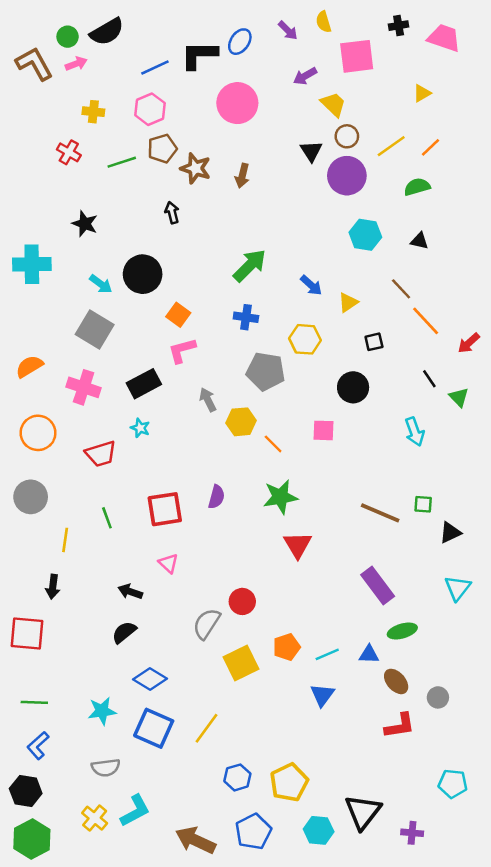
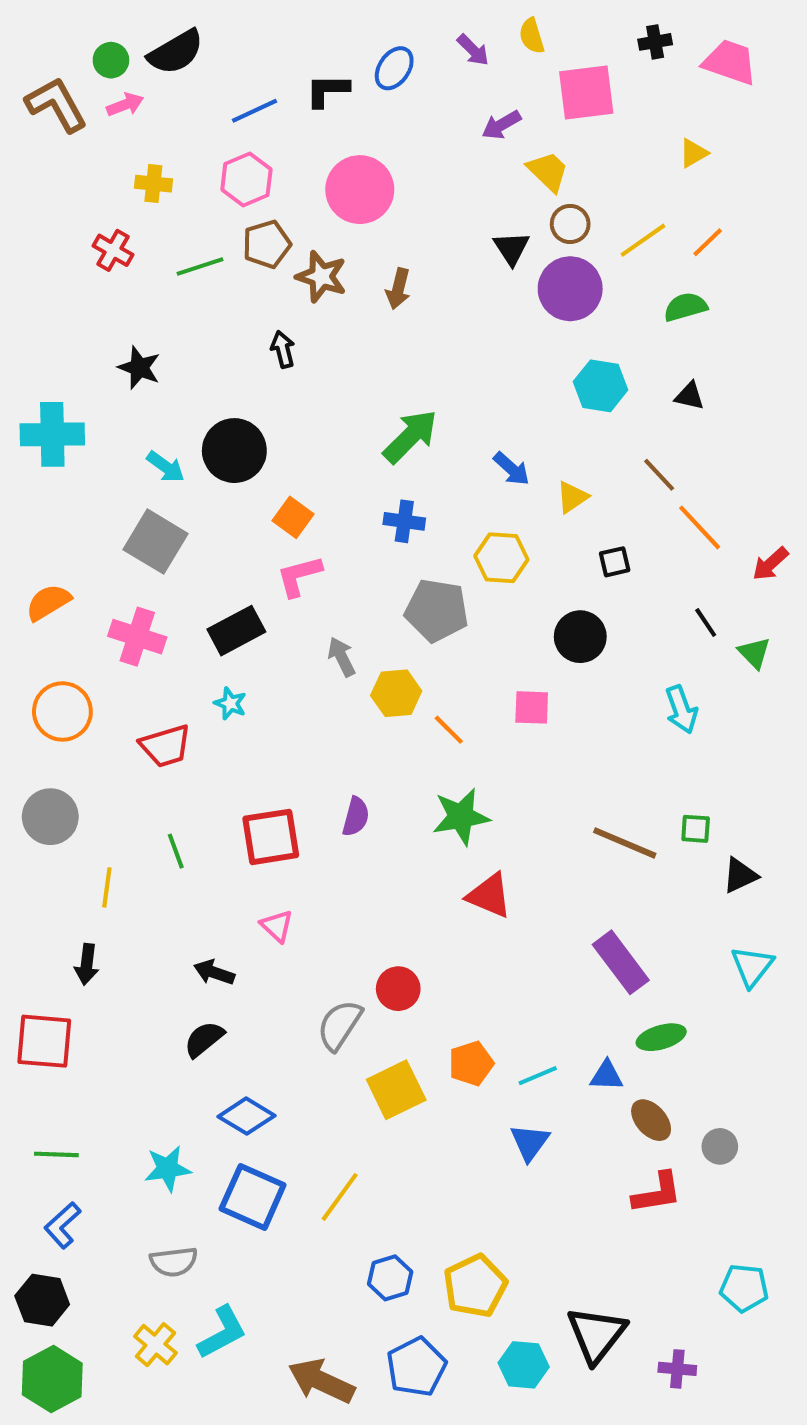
black L-shape: (199, 55) -> (327, 90), size x0.7
pink circle: (237, 103) -> (360, 190), moved
red triangle: (298, 545) -> (489, 896), turned -36

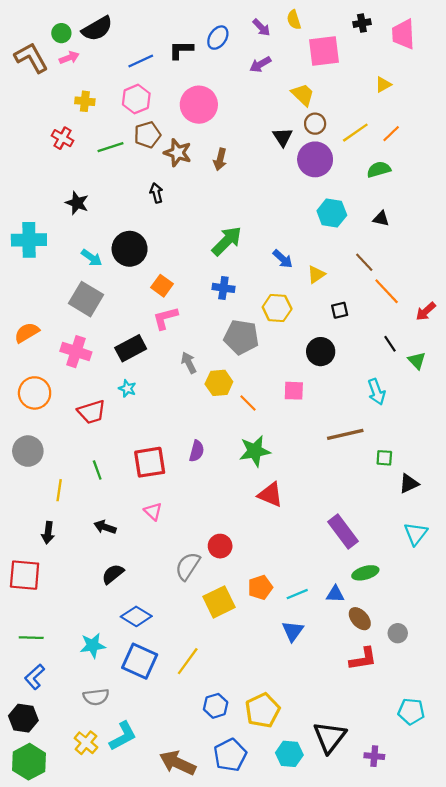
pink trapezoid: (730, 62) -> (403, 34), turned -112
purple arrow: (501, 125) -> (260, 64), moved
brown line: (625, 843) -> (345, 434), moved, turned -36
black arrow: (214, 972) -> (105, 527), moved

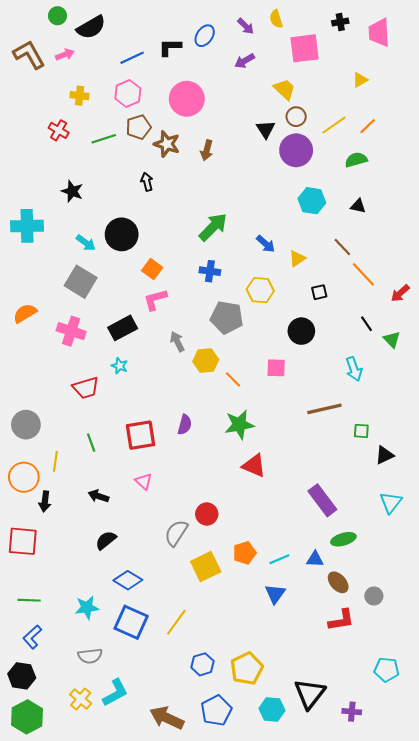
green circle: (61, 33) -> (57, 16), moved
orange circle: (35, 393) -> (24, 477), moved

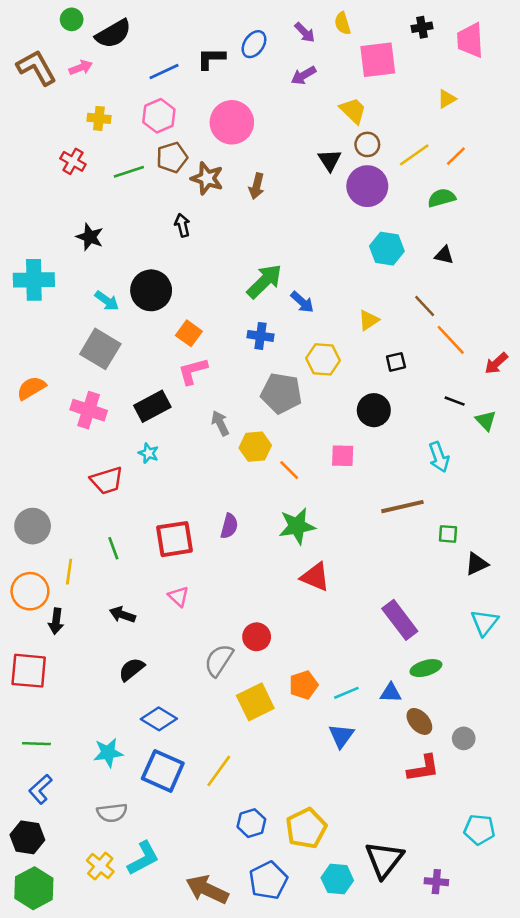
blue arrow: (266, 244) -> (302, 302), moved
black line: (367, 324) -> (455, 401), turned -35

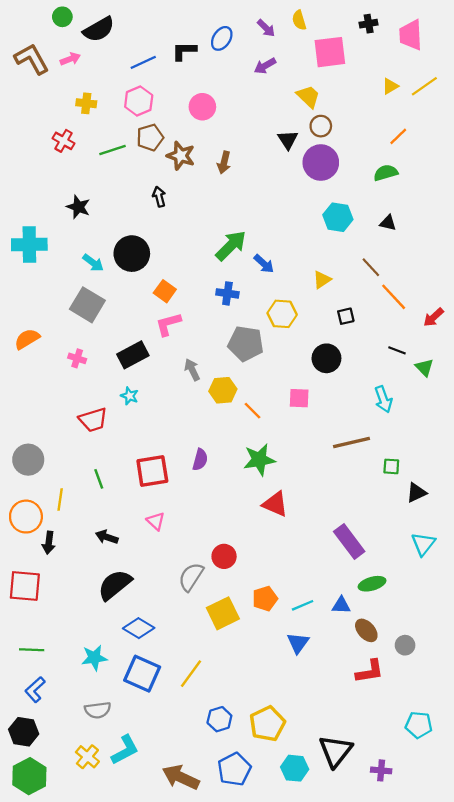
pink circle: (232, 122) -> (202, 107), size x0.7
yellow line: (414, 155) -> (424, 86), moved
pink cross: (89, 410) -> (77, 358), size x0.6
black semicircle: (132, 669) -> (115, 585), size x1.5

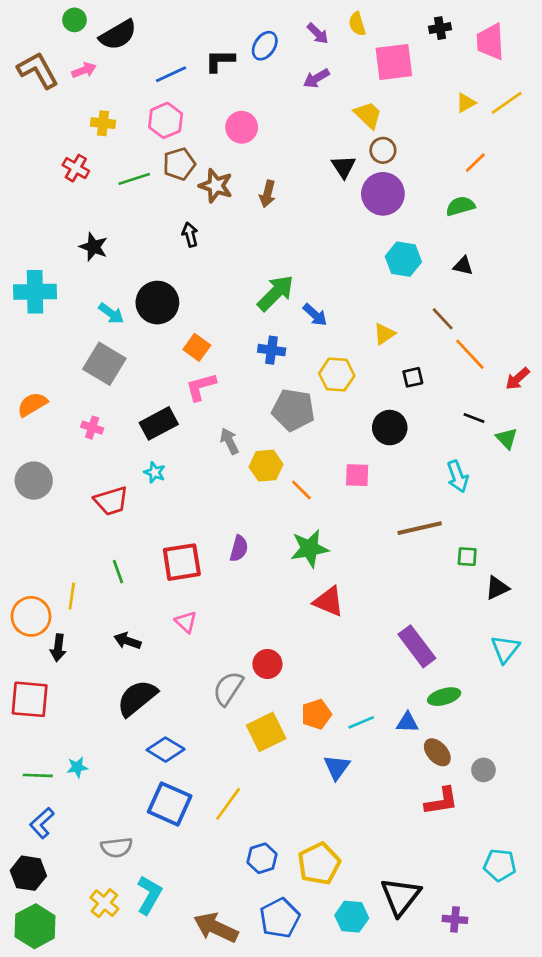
gray circle: (28, 460) -> (34, 481), moved
blue triangle: (298, 643) -> (337, 767), moved
cyan star: (94, 658) -> (77, 767), moved, size x0.7
cyan L-shape: (125, 750) -> (149, 895), turned -32

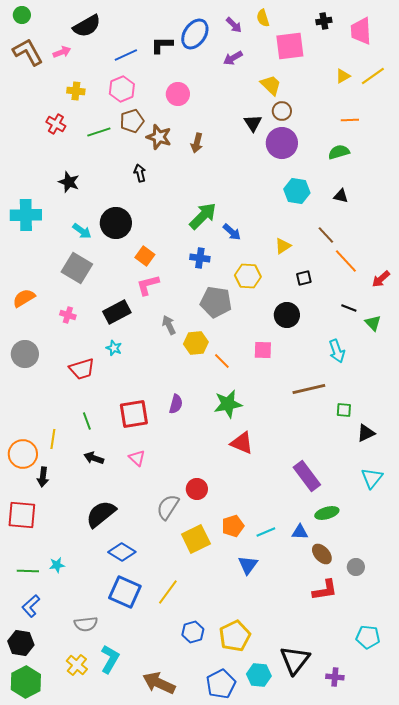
green circle: (74, 20) -> (22, 15), moved
blue ellipse: (265, 46) -> (195, 34), size x1.4
orange line: (475, 163) -> (350, 120), turned 42
black arrow: (127, 641) -> (94, 458), moved
blue pentagon: (280, 918) -> (221, 684), moved

